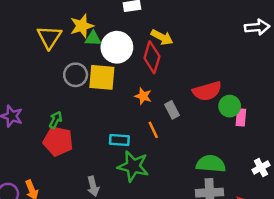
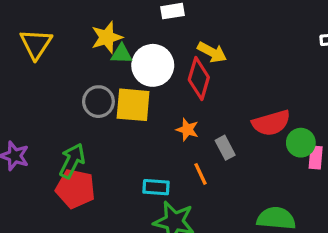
yellow triangle: (49, 37) -> (36, 44), moved
green arrow: (55, 120) -> (72, 161), size x1.5

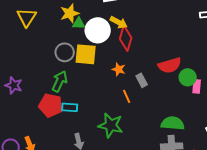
yellow arrow: (212, 52) -> (119, 22), moved
green arrow: (72, 161) -> (60, 81), moved
cyan rectangle: (156, 187) -> (70, 107), moved

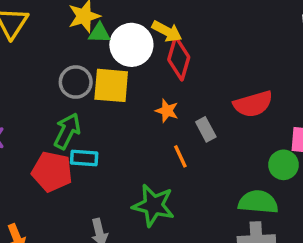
green circle: (188, 77) -> (283, 165), moved
cyan rectangle: (70, 107) -> (84, 158), moved

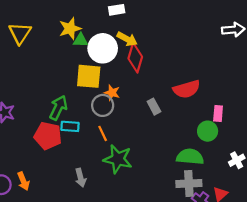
gray circle: (76, 82) -> (103, 105), moved
orange star: (167, 111) -> (112, 93), moved
orange line: (180, 156) -> (103, 133), moved

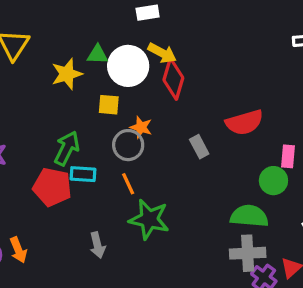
yellow star: (70, 29) -> (67, 74), moved
yellow square: (89, 76) -> (109, 105), size x0.6

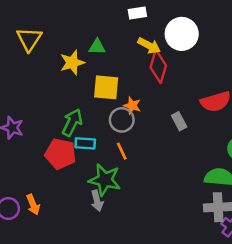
white circle: (128, 66) -> (182, 34), moved
yellow square: (109, 105) -> (106, 87), size x1.5
green star: (149, 219) -> (105, 180), moved

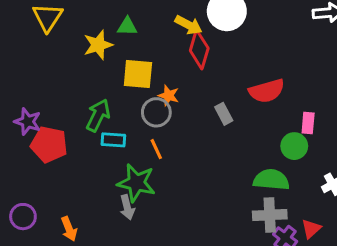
red pentagon: (60, 154) -> (49, 145), moved
orange arrow: (33, 205) -> (69, 229), moved

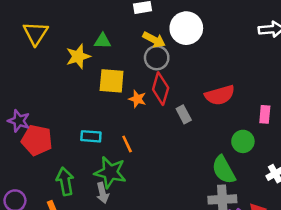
red diamond: (199, 49) -> (161, 89), moved
gray circle: (156, 112) -> (157, 58), moved
green arrow: (98, 115) -> (65, 181), moved, turned -36
pink rectangle: (308, 123) -> (265, 114), moved
green semicircle: (271, 180) -> (224, 170), turned -124

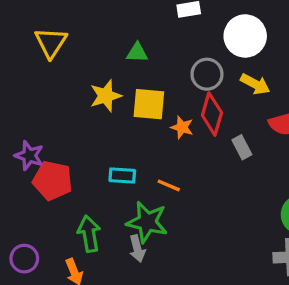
yellow arrow: (154, 40) -> (255, 84), moved
yellow star: (78, 56) -> (106, 96), moved
orange line: (127, 144) -> (169, 185), turned -42

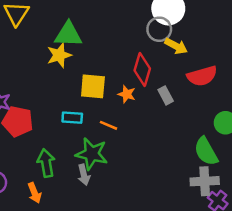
green triangle: (137, 53) -> (68, 34), moved, size x1.6
gray circle: (207, 74) -> (159, 29), moved
yellow square: (149, 104) -> (93, 86), moved
orange star: (182, 127) -> (127, 94), moved

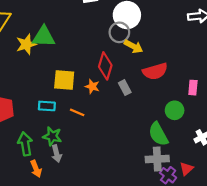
yellow star: (59, 55) -> (26, 44), moved
green star: (92, 154) -> (52, 136), moved, size x0.7
orange arrow: (35, 193) -> (36, 169), moved

